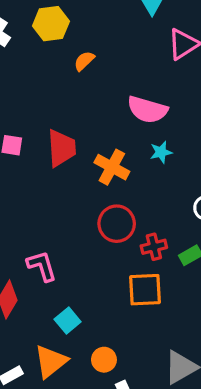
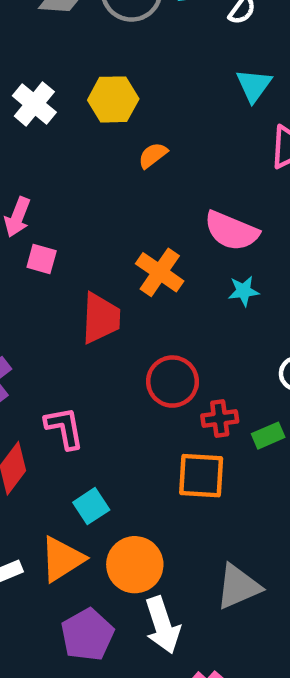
red trapezoid: (61, 148) -> (101, 318), moved
orange cross: (112, 167) -> (160, 272), moved
orange circle: (104, 360) -> (135, 565), size x1.6

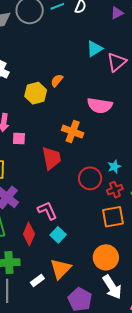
cyan triangle: (254, 85) -> (95, 49), moved, turned 36
yellow hexagon: (113, 99) -> (36, 93), moved
cyan star: (244, 291) -> (114, 167), moved
cyan square: (91, 506) -> (58, 235), moved
orange circle: (135, 565) -> (106, 257), moved

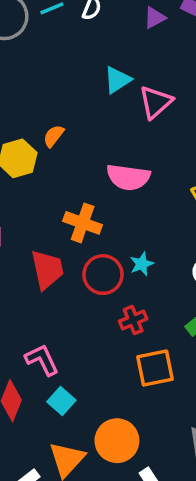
cyan star: (114, 167) -> (142, 264), moved
red circle: (90, 178) -> (103, 275), moved
red cross: (115, 190) -> (133, 320), moved
orange circle: (106, 257) -> (117, 441), moved

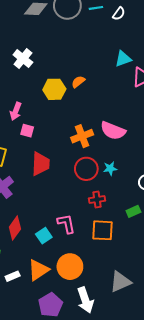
pink semicircle: (128, 177) -> (113, 131), moved
orange cross: (83, 223) -> (82, 136), turned 35
red trapezoid: (47, 269) -> (41, 164), moved
pink L-shape: (42, 360) -> (66, 224), moved

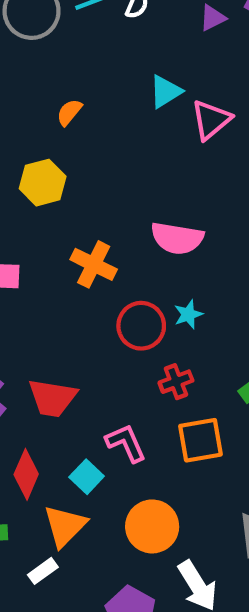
orange semicircle: (78, 82) -> (69, 112), moved
orange cross: (82, 136) -> (94, 264), moved, turned -30
red trapezoid: (41, 164) -> (52, 398), moved, turned 110
orange triangle: (38, 270) -> (65, 526), moved

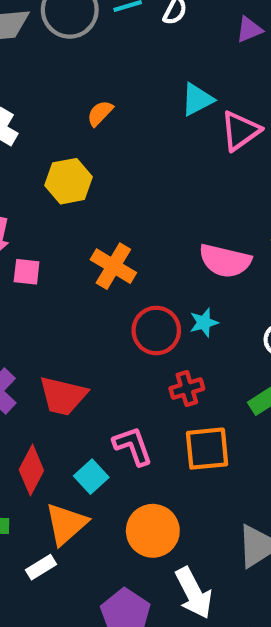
pink semicircle: (177, 238) -> (225, 261), moved

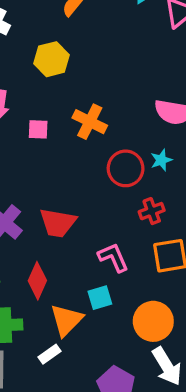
pink square: (27, 272) -> (38, 129), moved
cyan square: (91, 477) -> (100, 298), moved, turned 30
orange circle: (153, 531) -> (153, 321), moved

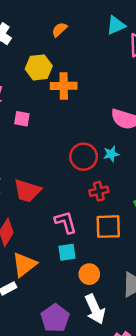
orange cross: (90, 122) -> (64, 86), moved, turned -35
cyan square: (100, 298) -> (67, 252), moved
orange circle: (153, 321) -> (89, 274), size x0.7

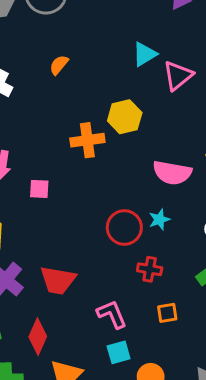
orange semicircle: (59, 30) -> (59, 65), moved
yellow hexagon: (39, 67) -> (125, 117), moved
red cross: (99, 191) -> (150, 269), turned 30
orange square: (108, 227) -> (167, 313), size x0.6

